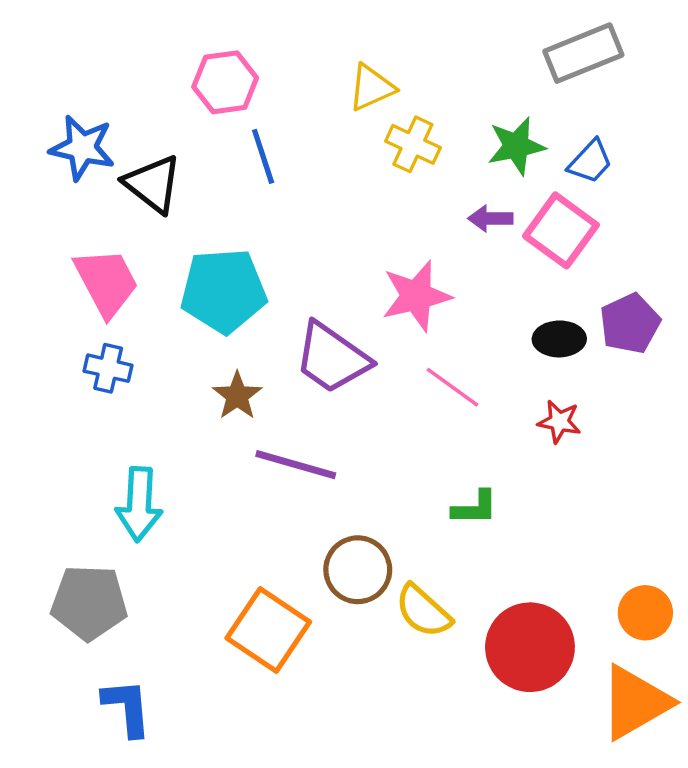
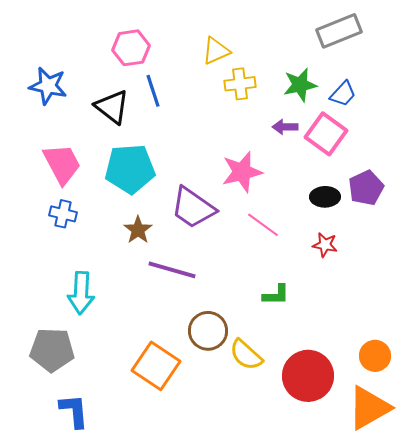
yellow cross: (413, 144) -> (240, 84), turned -32
black triangle: (153, 184) -> (112, 107), moved

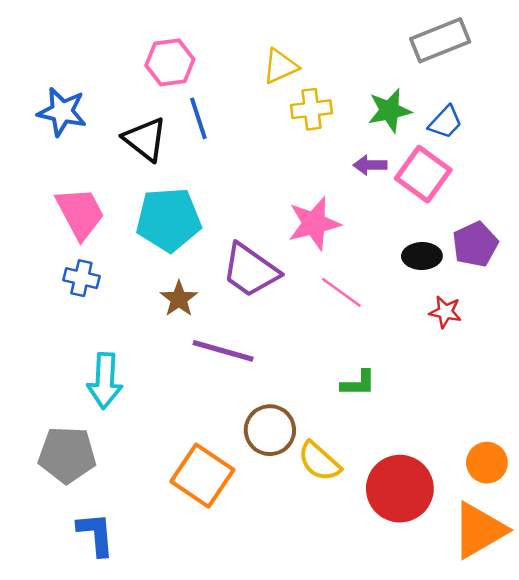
red star: (325, 245) -> (445, 312), moved

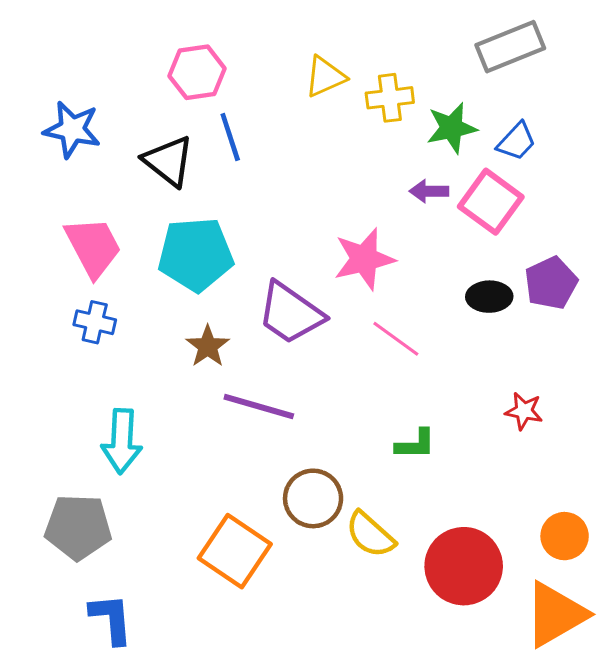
yellow cross: (311, 109) -> (390, 98), moved
red star: (445, 312) -> (524, 411), moved

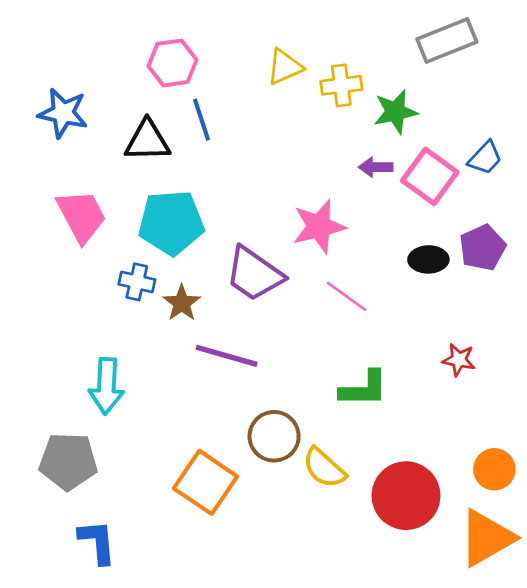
blue trapezoid: (516, 141) -> (485, 158), moved
black triangle: (168, 161) -> (147, 141), turned -39
blue cross: (95, 322) -> (137, 282), moved
green L-shape: (415, 444) -> (364, 389), size x1.4

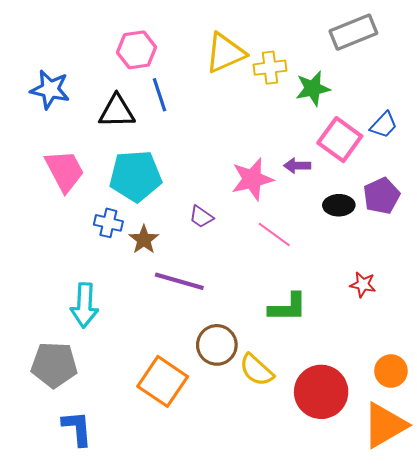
yellow triangle: (285, 67) -> (225, 53), size x1.4
purple arrow: (376, 167) -> (297, 166), moved
purple trapezoid: (254, 274) -> (201, 217), size x0.5

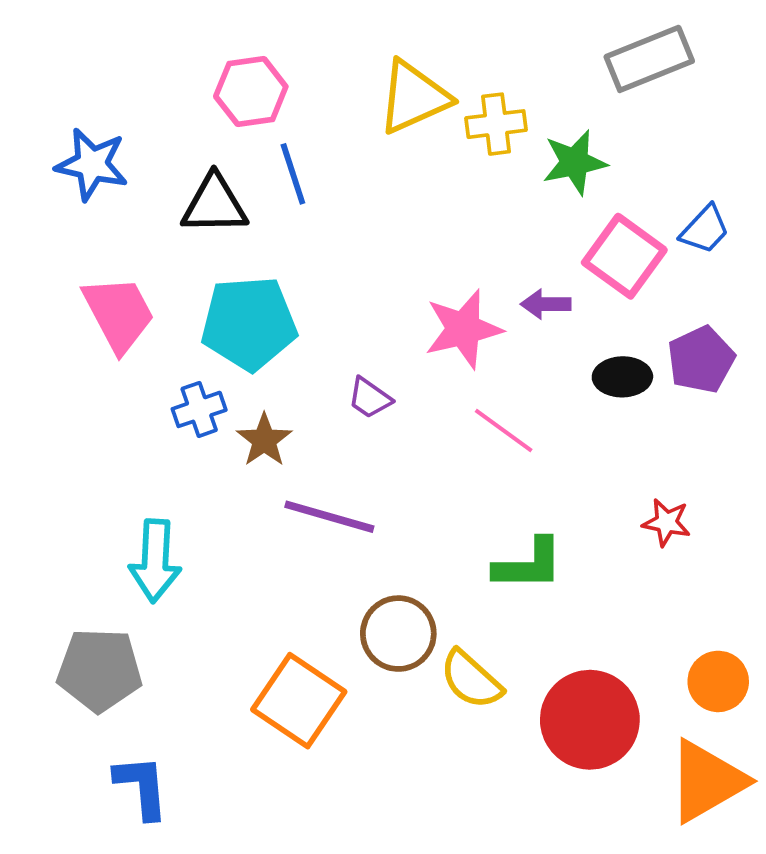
blue cross: (108, 223) -> (199, 409), turned -32

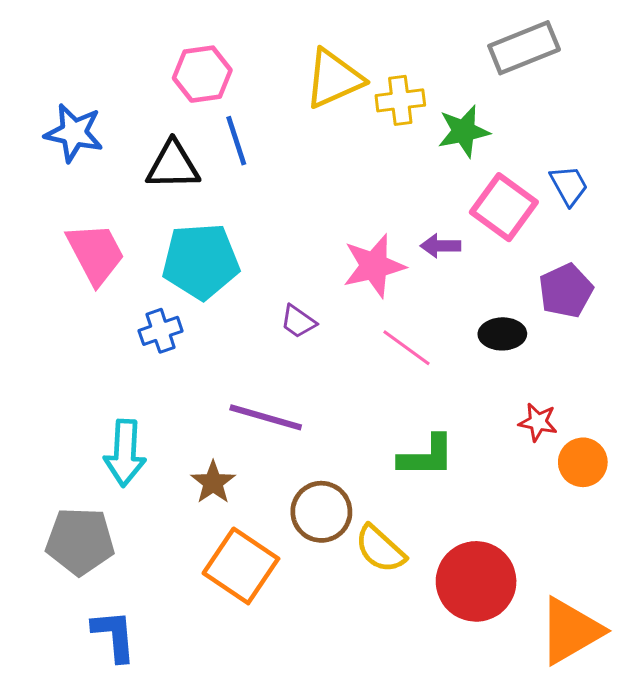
blue trapezoid: (705, 229) -> (569, 185), turned -72
black ellipse: (622, 377) -> (502, 334), moved
brown star: (264, 440) -> (213, 482), moved
orange circle: (718, 681) -> (583, 462), moved

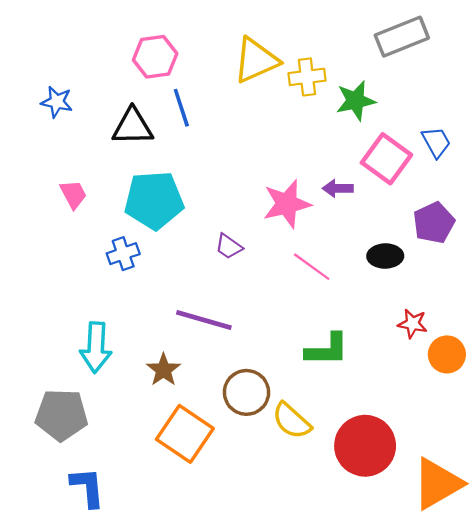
blue star: (74, 133) -> (57, 102), size x0.7
pink trapezoid: (96, 253) -> (73, 194), size x0.6

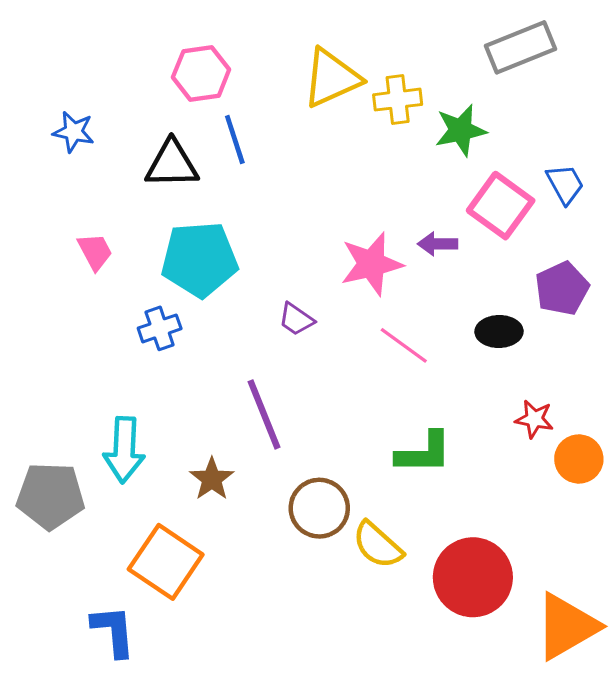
purple line: (204, 320) -> (264, 414), turned 52
gray pentagon: (61, 415) -> (50, 496), moved
orange square: (185, 434) -> (166, 562), moved

